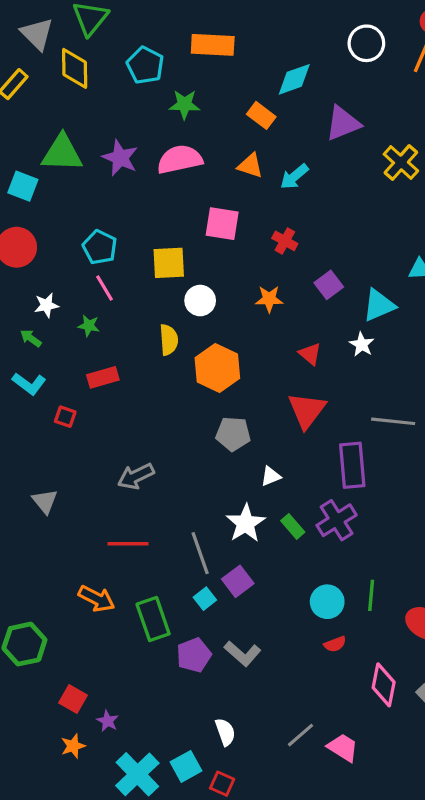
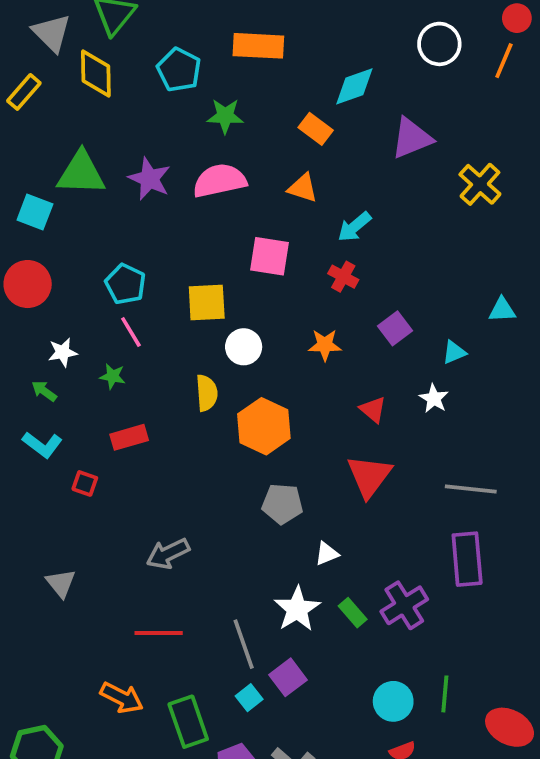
cyan arrow: (294, 177) -> (354, 227), moved
cyan triangle: (379, 305) -> (454, 352), size x0.6
purple rectangle: (352, 465) -> (467, 559), moved

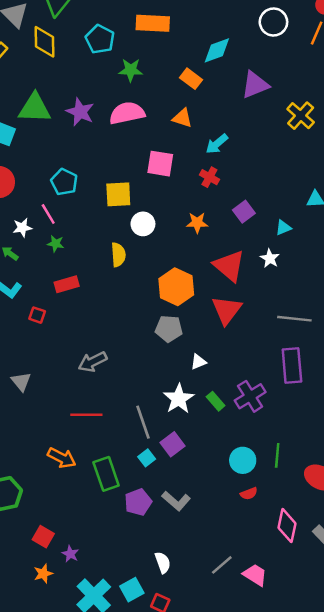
pink line: (131, 332) -> (48, 214), moved
red triangle: (373, 410) -> (229, 266), size x1.8
orange hexagon: (264, 426) -> (176, 287), moved

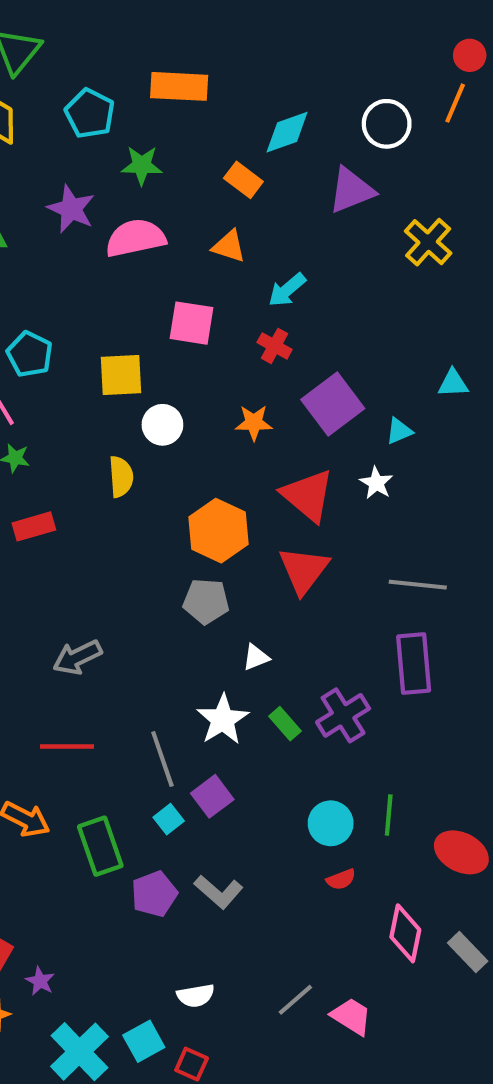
white circle: (273, 22) -> (387, 124), moved
purple star: (80, 112) -> (71, 209), moved
purple square: (244, 212) -> (333, 404), size x1.6
white semicircle: (163, 562) -> (196, 996), turned 100

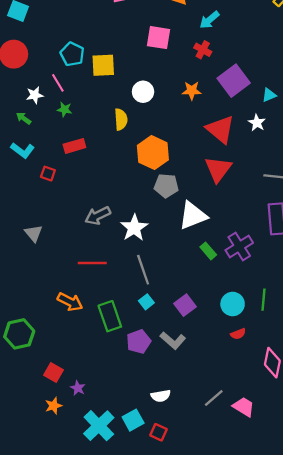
yellow square: (121, 375) -> (103, 65), moved
orange hexagon: (219, 531) -> (153, 153), moved
white triangle: (256, 657) -> (193, 216), size x2.0
white star: (223, 720) -> (134, 228), moved
purple square: (212, 796) -> (185, 305), moved

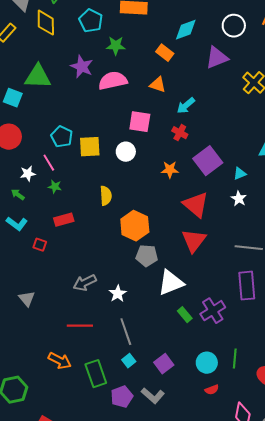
white circle: (143, 92) -> (126, 152), moved
white star: (257, 123) -> (239, 199), moved
white star: (134, 228) -> (118, 294), size x0.7

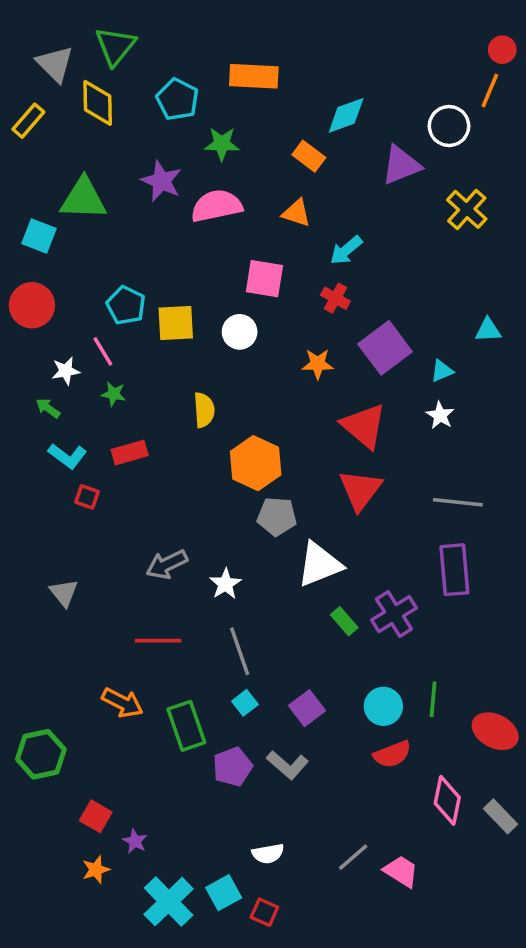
white circle: (234, 26) -> (449, 126), moved
cyan L-shape: (17, 224) -> (67, 456), moved
red semicircle: (212, 390) -> (392, 754), size x1.5

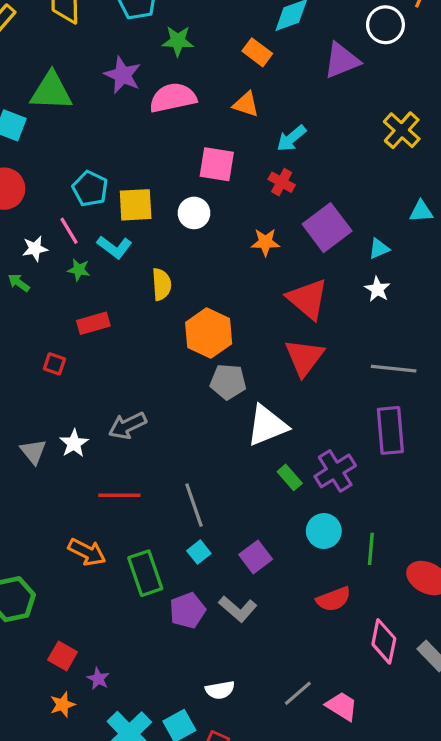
yellow cross: (467, 209) -> (402, 130), moved
cyan L-shape: (67, 456) -> (114, 247), moved
white star: (225, 584) -> (74, 443), moved
cyan circle: (383, 706) -> (324, 531), moved

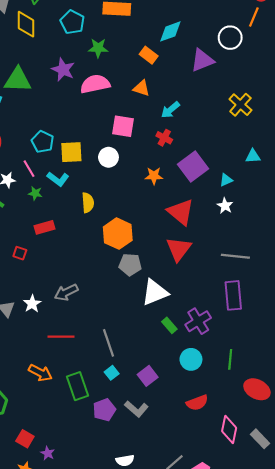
green line: (371, 549) -> (230, 359), moved

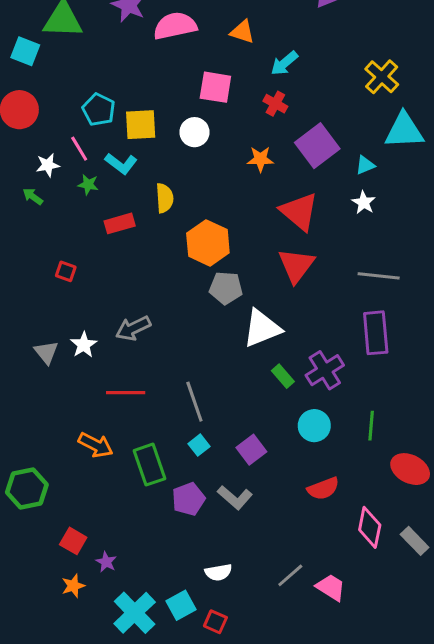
yellow cross: (240, 105) -> (382, 77), moved
cyan triangle: (253, 156) -> (404, 131), size x1.8
red rectangle: (45, 227) -> (120, 223), moved

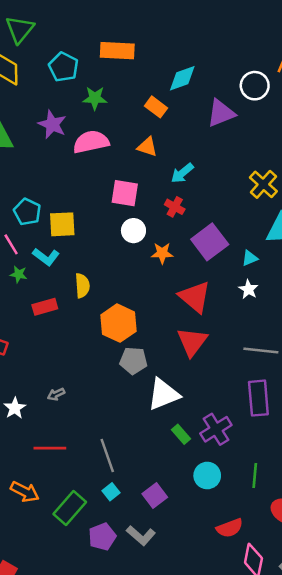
white circle: (194, 132) -> (133, 231), moved
gray arrow: (133, 328) -> (56, 394), size x0.6
green rectangle: (150, 465) -> (70, 508), turned 60
red semicircle: (323, 488) -> (230, 528), moved

